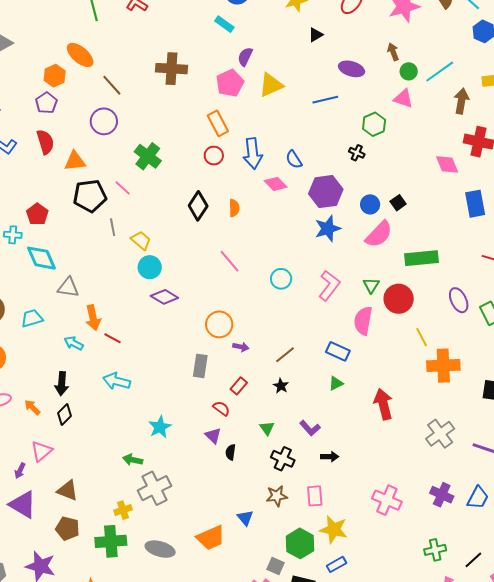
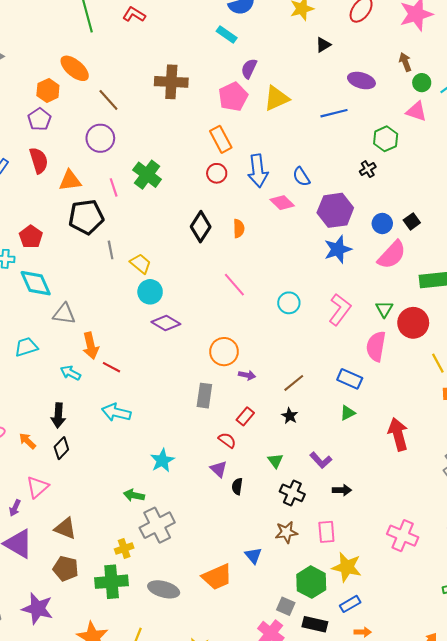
black cross: (357, 153) -> (368, 169), turned 35
pink line: (123, 188) -> (114, 187), moved, turned 30

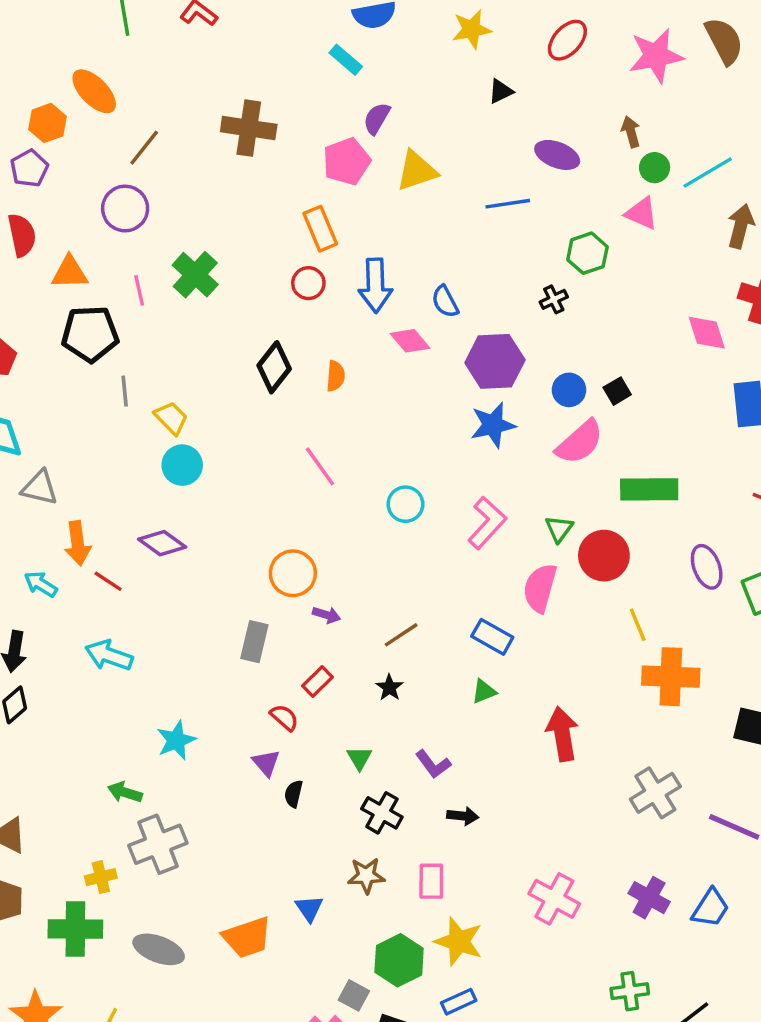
brown line: (108, 100) -> (144, 148), turned 75
purple diamond: (166, 323) -> (162, 543), moved

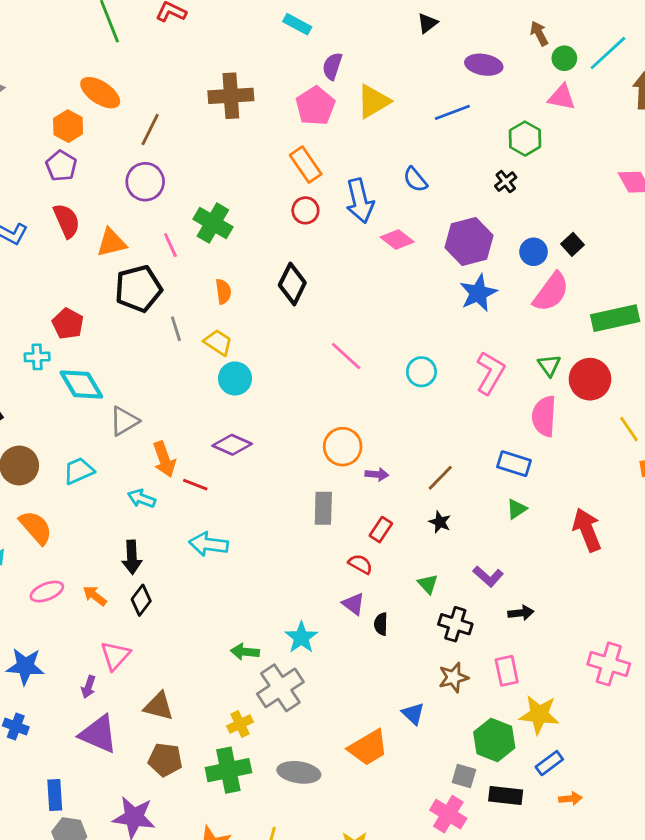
blue semicircle: (445, 302) -> (415, 180), moved
orange semicircle: (336, 376) -> (223, 292), moved
gray triangle: (40, 488) -> (124, 421), turned -32
cyan star: (176, 740) -> (301, 637), moved

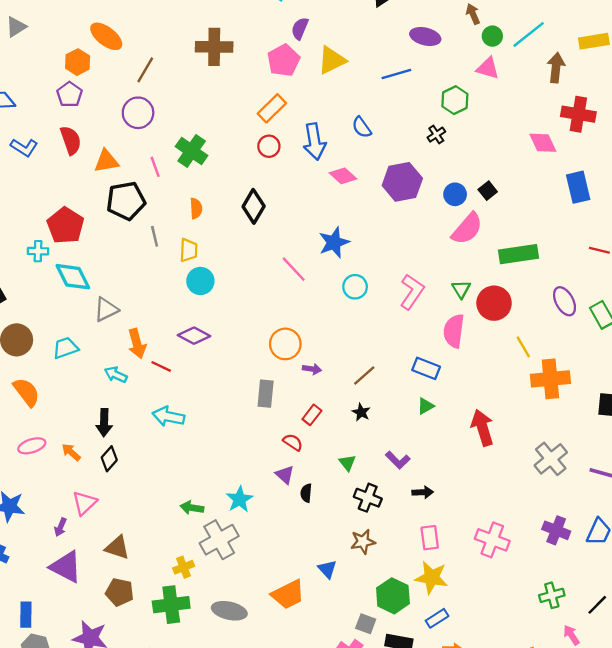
orange rectangle: (306, 165) -> (272, 108), turned 76
blue star: (478, 293) -> (334, 242), moved
red pentagon: (68, 324) -> (65, 225), size x1.4
yellow trapezoid: (218, 342) -> (189, 250), turned 55
pink rectangle: (507, 671) -> (430, 538), moved

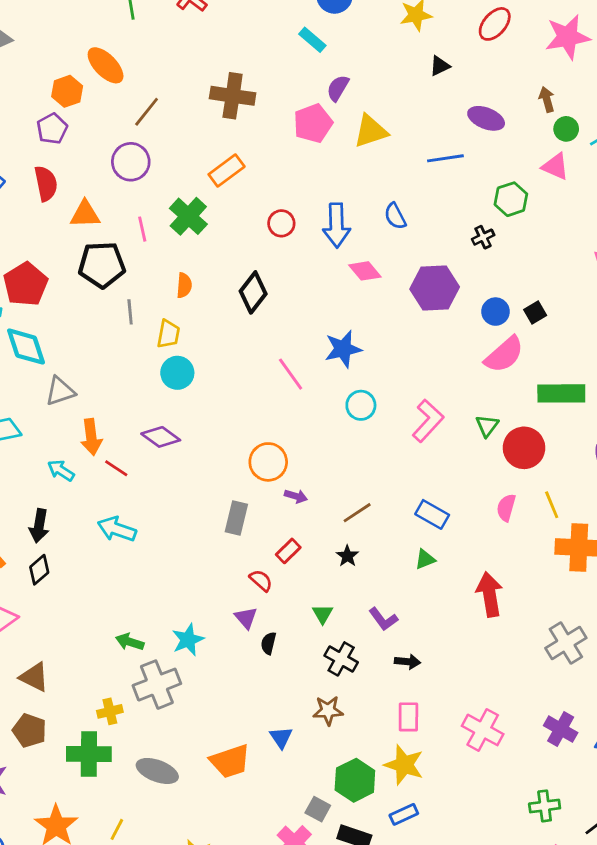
orange rectangle: (272, 108) -> (227, 170), moved
pink semicircle: (454, 331) -> (506, 508), moved, size x0.7

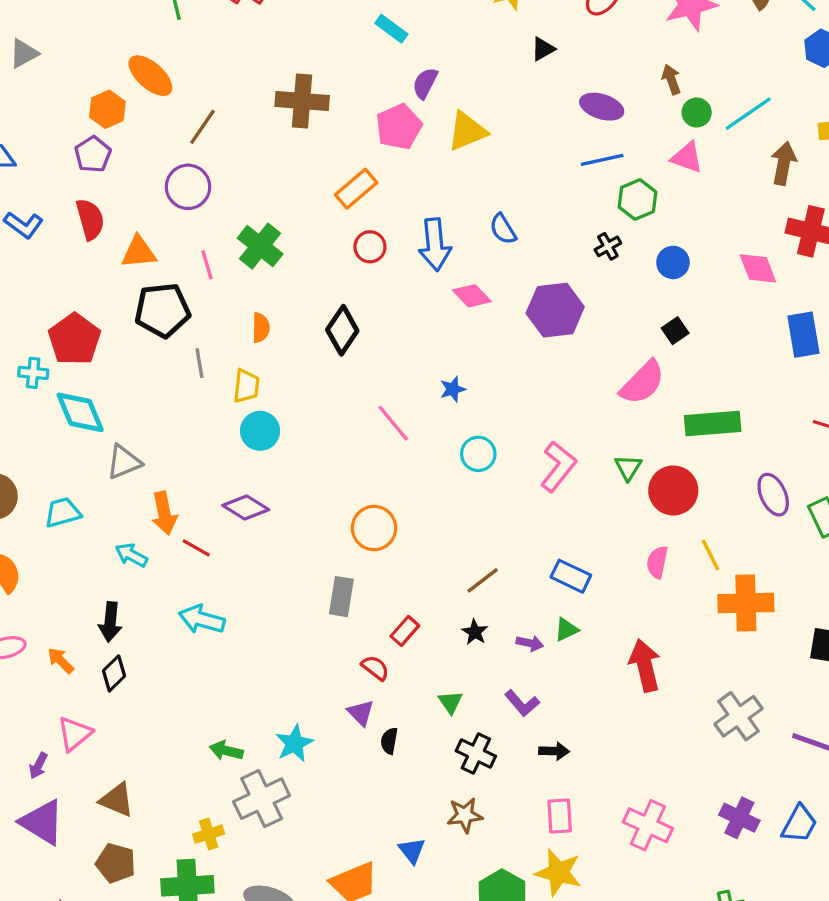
blue line: (445, 158) -> (602, 160), moved
orange rectangle: (227, 170) -> (356, 189), moved
blue circle: (496, 312) -> (673, 262), moved
blue star: (343, 349) -> (453, 389), size x0.6
purple arrow: (296, 496) -> (530, 643), moved

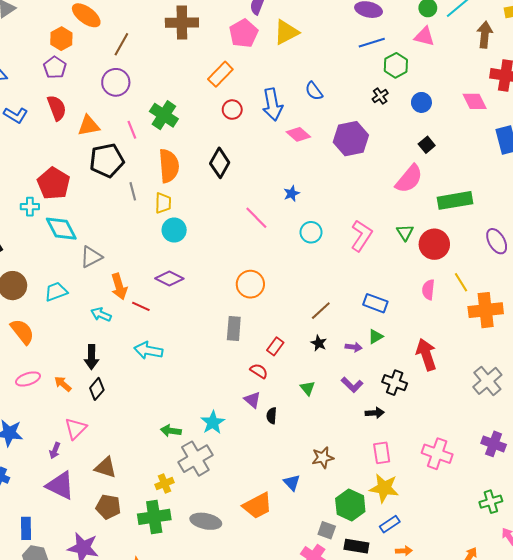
orange semicircle: (261, 328) -> (169, 166), size x1.8
black cross: (476, 753) -> (395, 383), moved

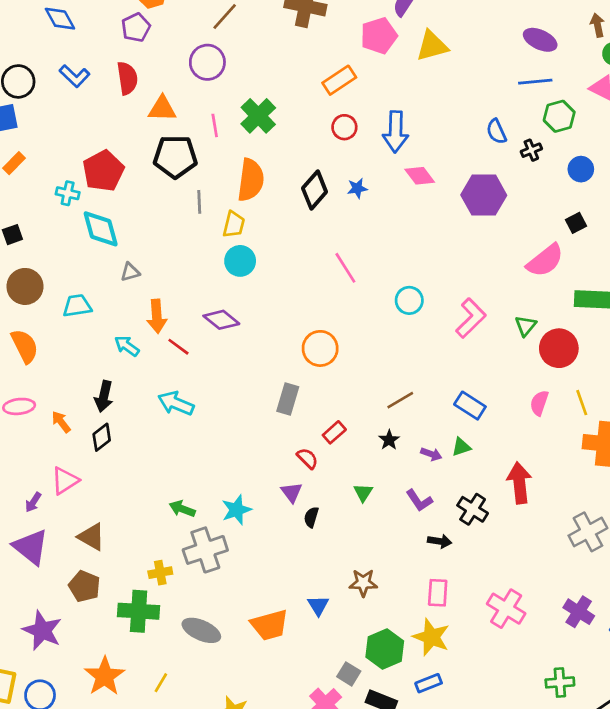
blue semicircle: (314, 91) -> (496, 132), moved
blue star: (292, 193) -> (357, 188), moved
gray triangle: (91, 257) -> (130, 272), size x0.7

